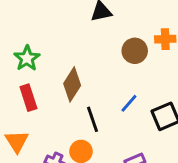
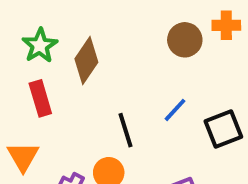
brown diamond: (72, 84) -> (86, 61), moved

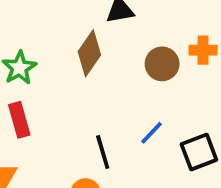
brown diamond: (86, 61) -> (89, 53), moved

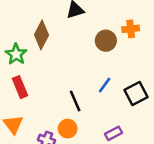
brown diamond: (89, 53) -> (42, 35), moved

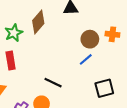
blue line: (105, 85) -> (86, 59), moved
black line: (75, 101) -> (53, 83), turned -54

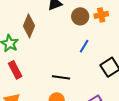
brown circle: (90, 39) -> (80, 16), moved

